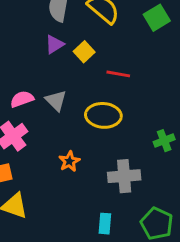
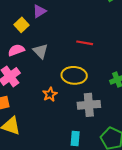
yellow square: (84, 52) -> (22, 25), moved
red line: (118, 74) -> (85, 43), moved
yellow ellipse: (103, 115) -> (74, 75), moved

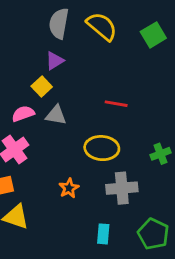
yellow square: (22, 25) -> (42, 86), moved
gray triangle: (40, 51) -> (56, 115), turned -35
orange star: (50, 94) -> (69, 188), moved

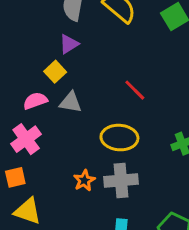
red line: (116, 104) -> (135, 90), turned 35
gray cross: (122, 188) -> (121, 180), moved

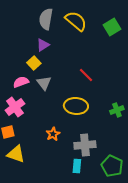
gray triangle: (70, 102) -> (44, 83), turned 42
gray cross: (121, 180) -> (85, 145), moved

